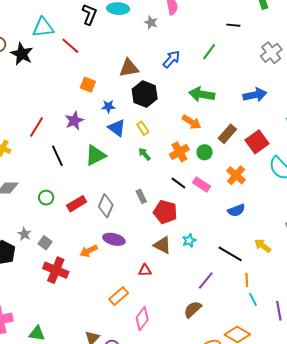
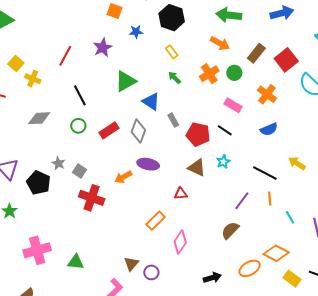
blue triangle: (117, 128) -> (151, 101), moved
black line: (57, 156) -> (80, 95), moved
black line: (178, 183) -> (225, 130), moved
orange line: (247, 280) -> (270, 199), moved

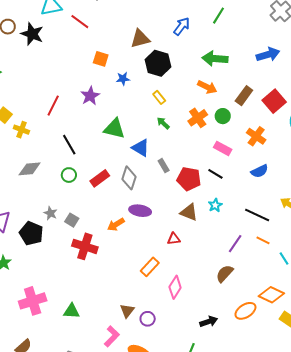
green triangle: (126, 81) -> (114, 129), turned 45
orange line: (270, 199) -> (263, 240), turned -56

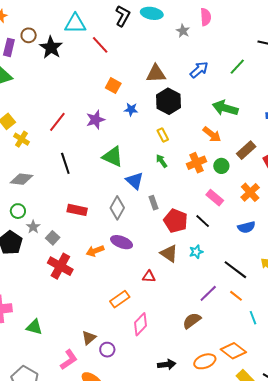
green circle: (69, 175) -> (18, 211), moved
red rectangle: (100, 178) -> (77, 210), moved, turned 36

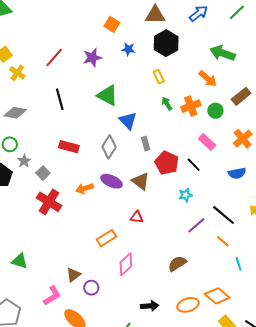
green arrow: (162, 161) -> (167, 104), moved
brown triangle: (169, 253) -> (141, 181), moved
purple line: (208, 293) -> (196, 225), moved

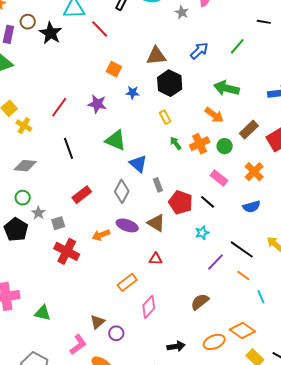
purple star: (92, 58) -> (97, 104), turned 30
red rectangle: (69, 147) -> (82, 195), turned -48
gray square: (43, 173) -> (58, 223), turned 32

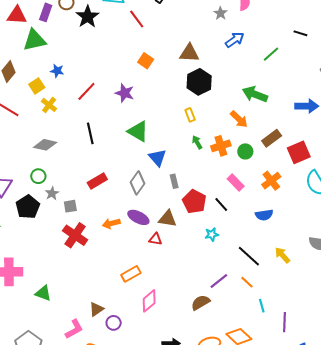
blue arrow: (199, 51) -> (235, 40), moved
blue star: (132, 93) -> (57, 71), moved
brown triangle: (156, 223) -> (168, 219), turned -30
red triangle: (156, 259) -> (155, 239), moved
purple line: (216, 262) -> (219, 281), moved

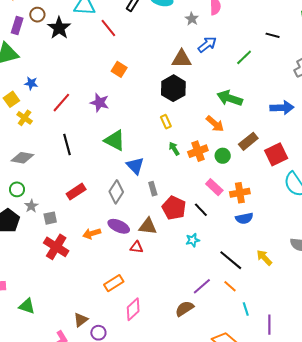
brown triangle: (189, 53) -> (182, 59), moved
orange cross: (271, 181) -> (240, 193), moved, turned 30

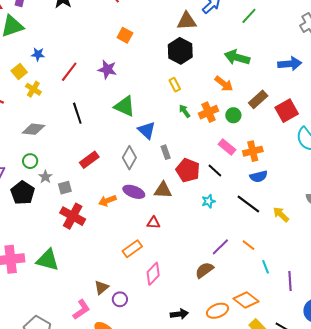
red triangle: (137, 247) -> (153, 223), moved
black line: (231, 260) -> (248, 204), moved
green triangle: (27, 306) -> (48, 260), moved, size x1.4

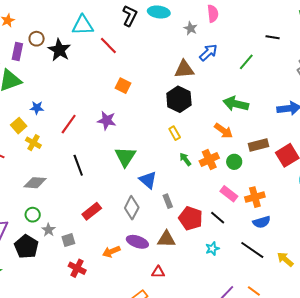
brown rectangle: (258, 99) -> (258, 145), turned 30
green triangle: (125, 106) -> (125, 157), turned 40
red cross: (73, 216) -> (77, 268), size x0.7

